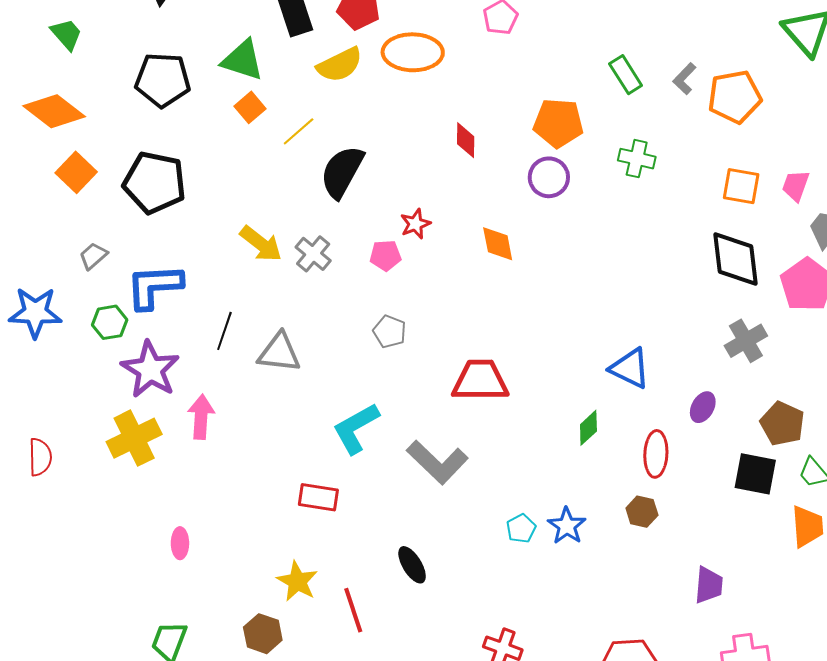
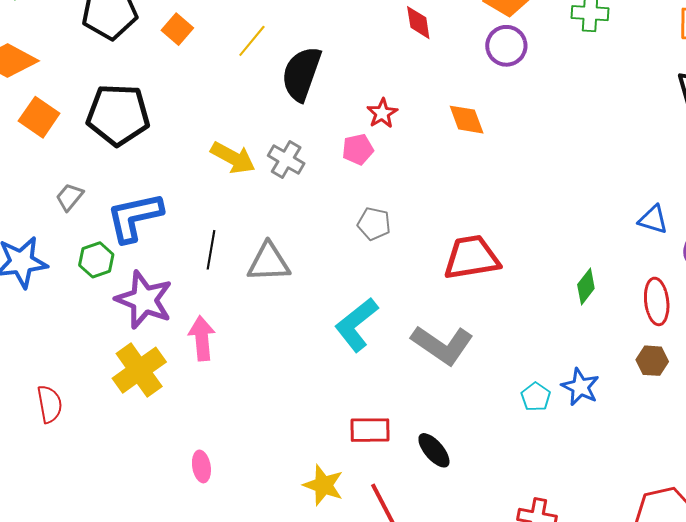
orange square: (250, 107) -> (177, 29), moved
blue triangle: (630, 368) -> (653, 220), moved, size x0.7
red rectangle: (318, 497) -> (370, 430), moved

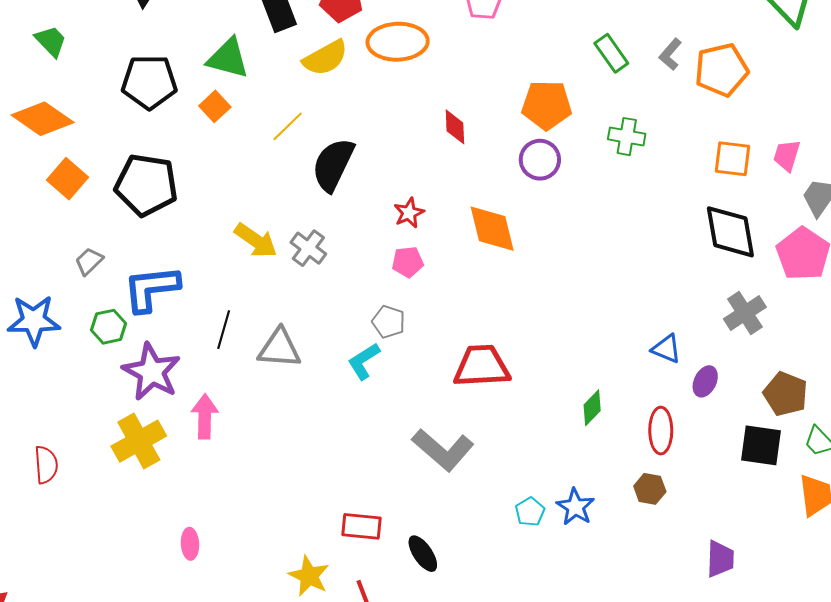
orange diamond: (467, 120) -> (492, 229), size x1.4
pink pentagon: (358, 149) -> (408, 262), moved
cyan L-shape: (356, 325) -> (364, 361), moved, size x0.7

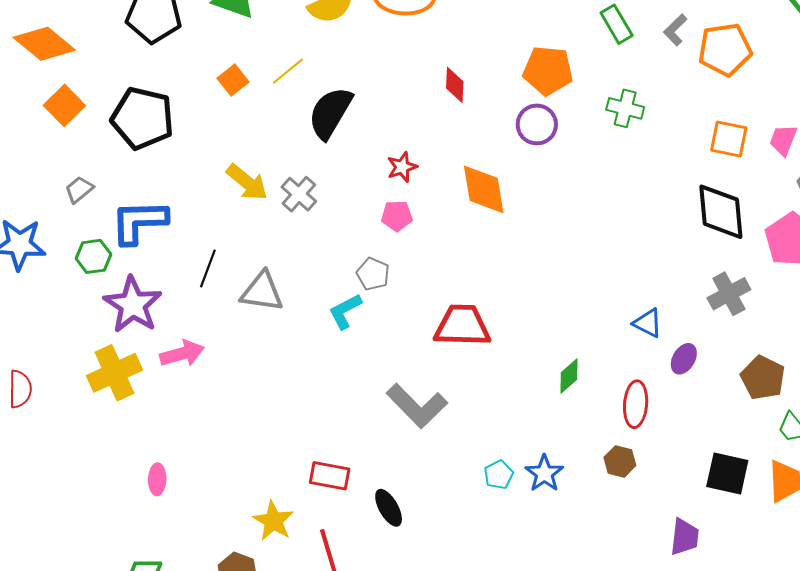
orange square: (215, 106) -> (233, 80), moved
pink arrow: (205, 416) -> (182, 354), turned 69
black square: (761, 445) -> (727, 473), moved

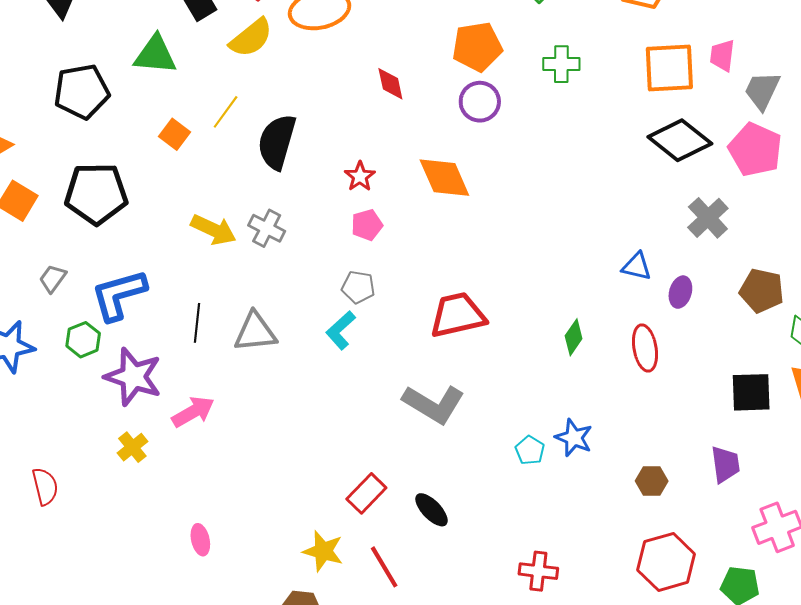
orange square: (729, 139) -> (669, 68), size x1.4
black diamond: (721, 212) -> (680, 140), turned -32
yellow cross: (114, 373) -> (132, 447), size x0.6
brown hexagon: (620, 461) -> (652, 481), moved
red rectangle: (330, 476) -> (366, 493), turned -42

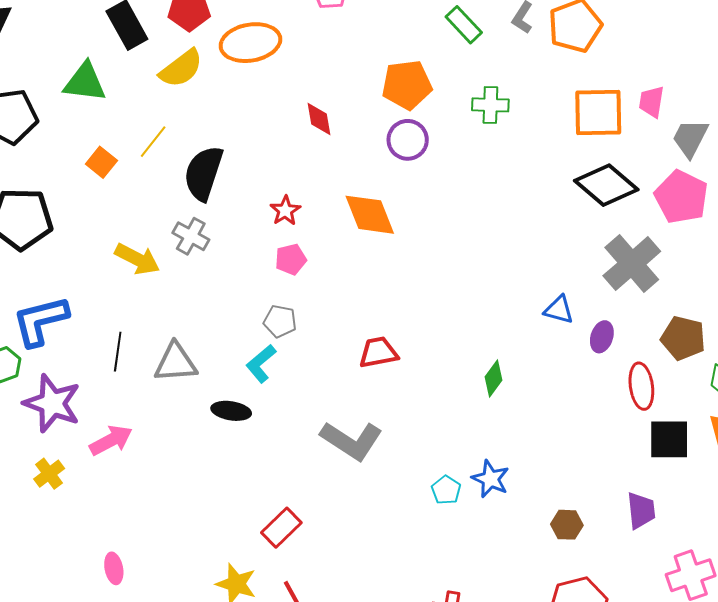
gray cross: (708, 218) -> (632, 264), size x1.4
gray cross: (267, 228) -> (191, 236), moved
red trapezoid: (458, 315) -> (378, 352), size x0.7
red ellipse: (645, 348) -> (641, 386), moved
black ellipse: (432, 510) -> (231, 411), moved, turned -39

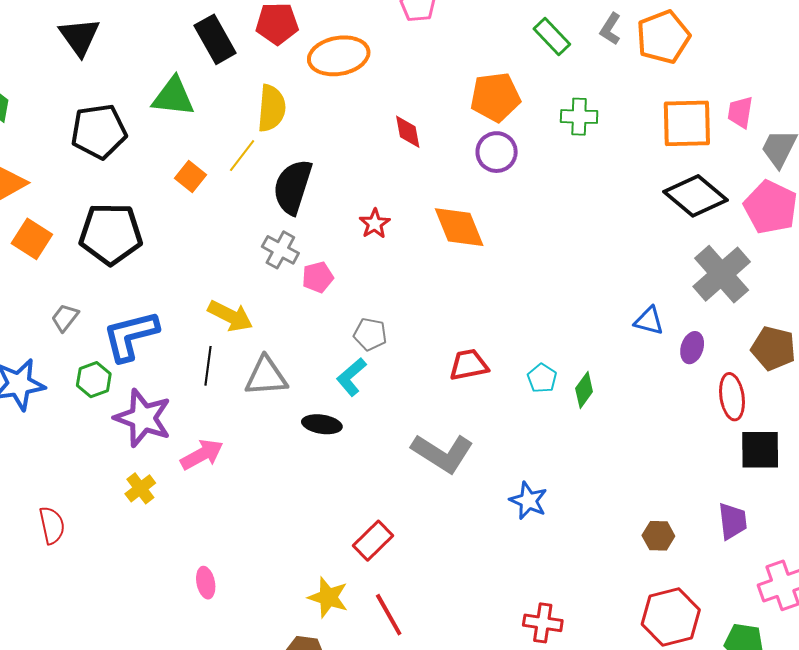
yellow semicircle: (181, 68) -> (272, 108), moved, turned -48
yellow arrow: (137, 259) -> (230, 316), moved
pink pentagon: (291, 259) -> (318, 277), moved
blue star: (491, 479) -> (528, 501), moved
cyan pentagon: (446, 490) -> (542, 378), moved

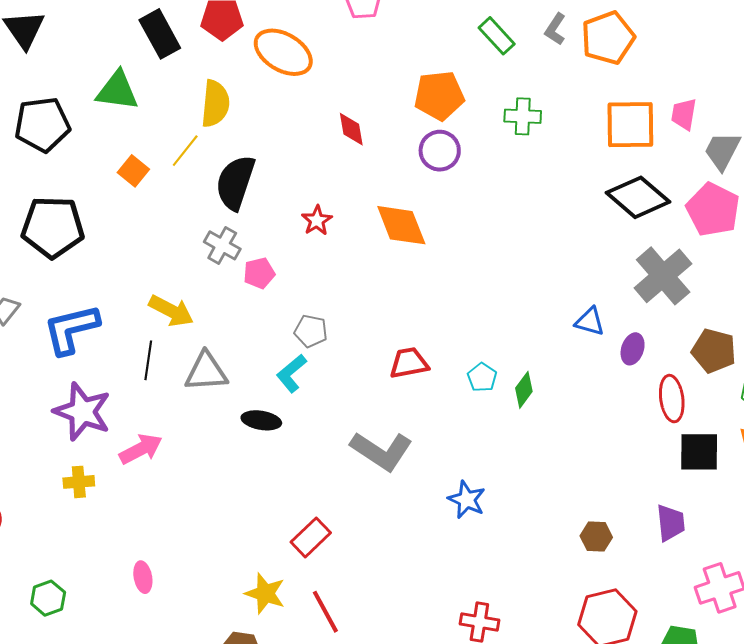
orange ellipse: (339, 56) -> (283, 52), turned 40
green hexagon: (94, 380) -> (48, 598), moved
yellow cross: (140, 488) -> (79, 482), turned 32

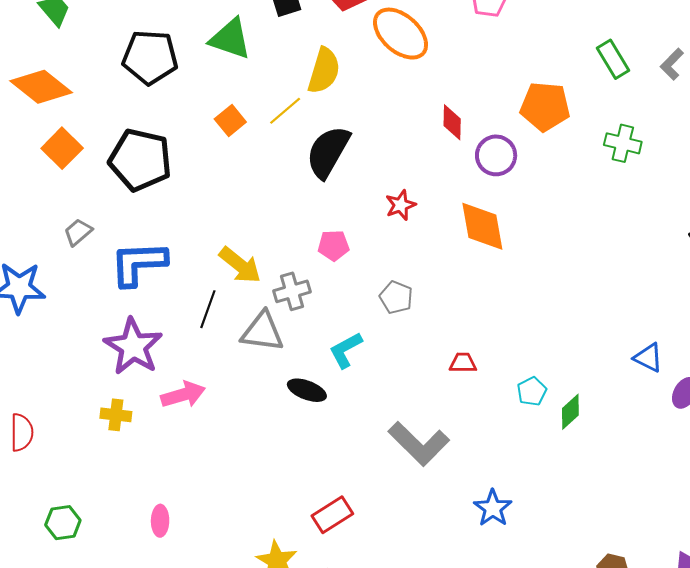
purple circle: (440, 151) -> (496, 155), moved
gray cross: (222, 245) -> (292, 291), moved, turned 33
gray pentagon: (311, 331) -> (396, 297), moved
red trapezoid: (409, 363) -> (463, 363), size x0.7

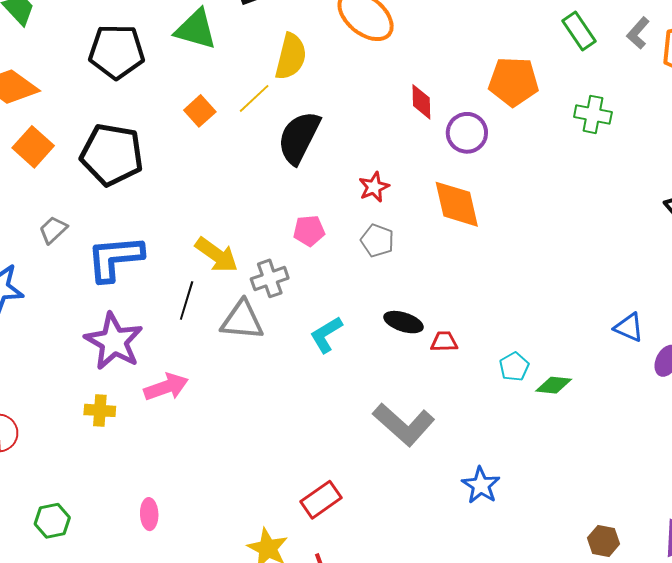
gray pentagon: (396, 297) -> (377, 241), moved
black ellipse: (307, 390) -> (404, 322), moved
green diamond: (570, 412) -> (554, 385), turned 51

